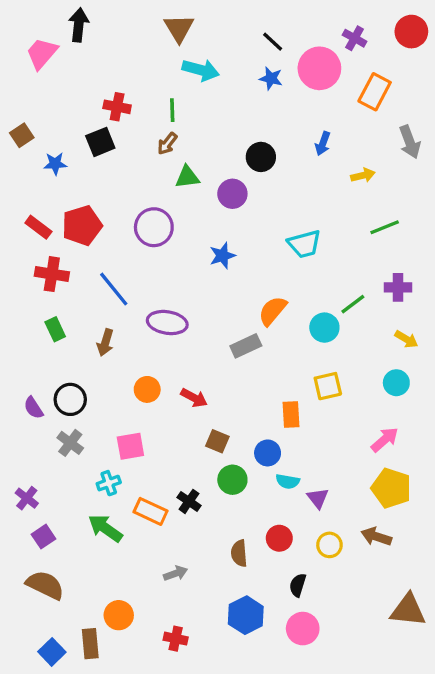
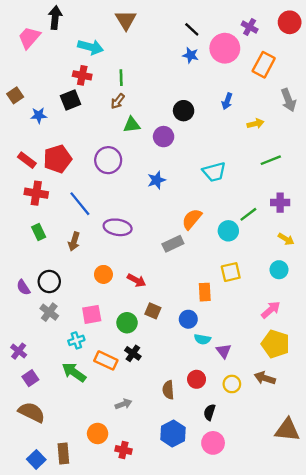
cyan arrow: (201, 70) -> (90, 47), moved
green circle: (232, 480) -> (127, 323), moved
orange circle: (119, 615) -> (98, 433), moved

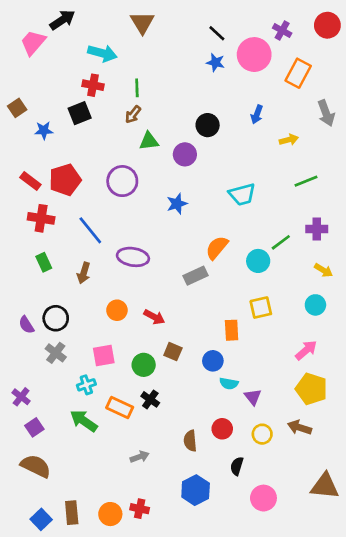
black arrow: (55, 18) -> (62, 20), turned 50
orange circle: (98, 433) -> (110, 514), moved
pink circle: (213, 443) -> (263, 498), moved

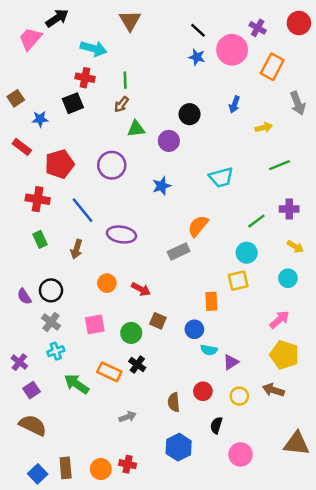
red rectangle: (30, 181) -> (22, 147), moved
cyan circle: (258, 261) -> (247, 253), moved
cyan cross: (86, 385) -> (56, 351), moved
purple triangle: (253, 397) -> (231, 362), turned 35

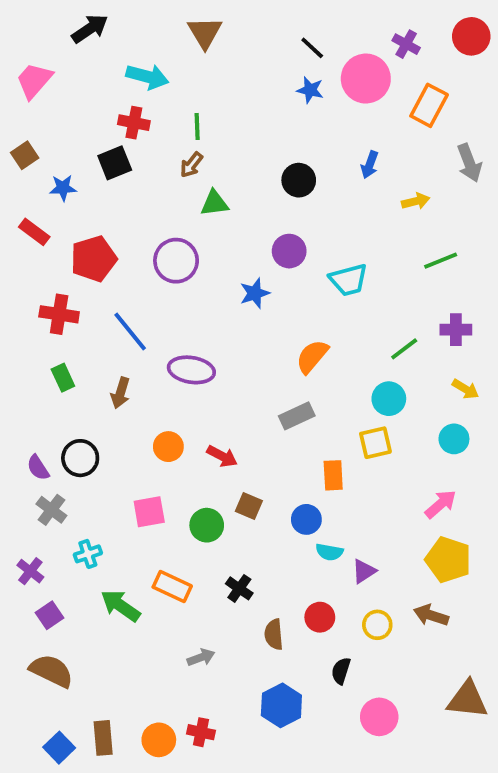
pink trapezoid: (30, 39) -> (34, 80), moved
purple circle: (169, 141) -> (289, 251), moved
gray rectangle: (179, 251) -> (297, 416), moved
gray cross: (51, 322) -> (51, 510), moved
black cross: (137, 365) -> (239, 588), moved

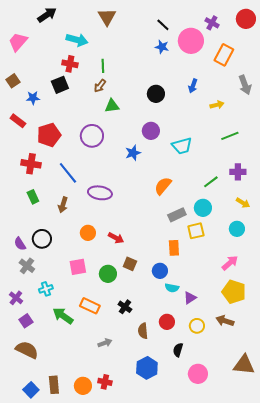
gray rectangle: (297, 416) -> (177, 215), moved

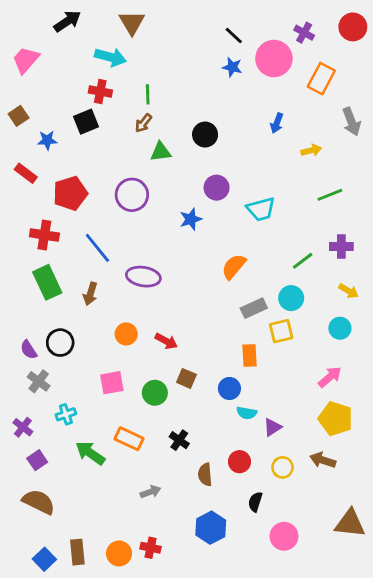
brown triangle: (107, 17) -> (132, 23), moved
black circle: (156, 94) -> (205, 135), moved
green rectangle: (33, 197) -> (47, 282), size x1.6

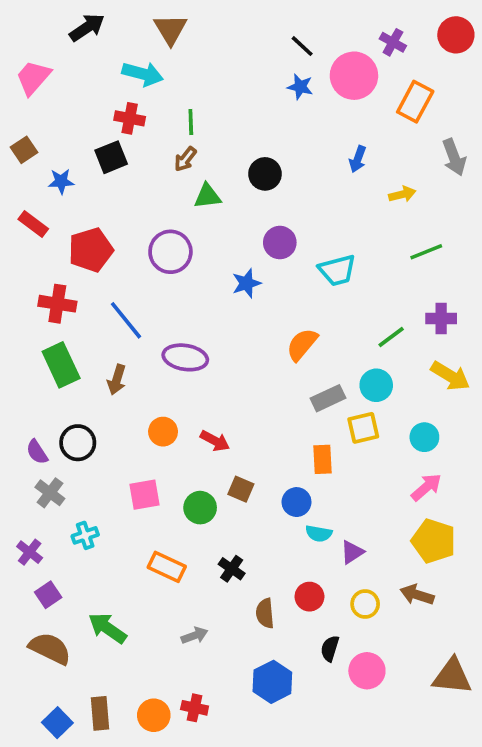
yellow arrow: (349, 291) -> (450, 376), size x1.5
cyan circle: (340, 328) -> (424, 437), moved
green arrow: (90, 453) -> (107, 628), moved
pink circle: (284, 536) -> (367, 671), moved

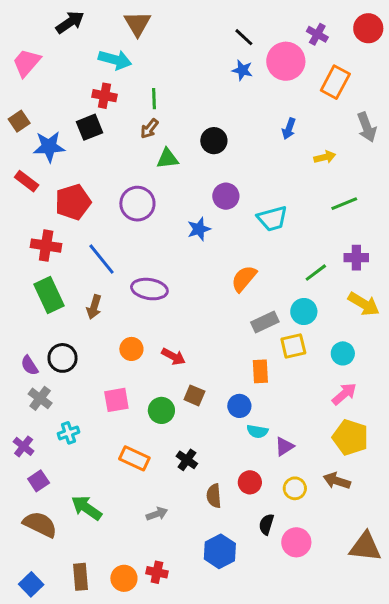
blue star: (61, 181) -> (49, 147), size x1.5
blue square: (57, 723) -> (31, 584), moved

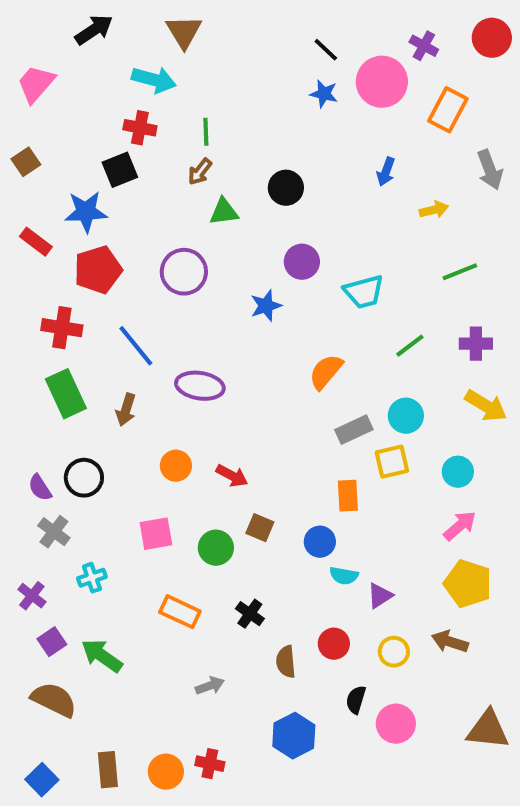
blue star: (49, 147) -> (86, 212), moved
green line: (316, 273) -> (410, 346), moved
green arrow: (86, 508) -> (102, 656), moved

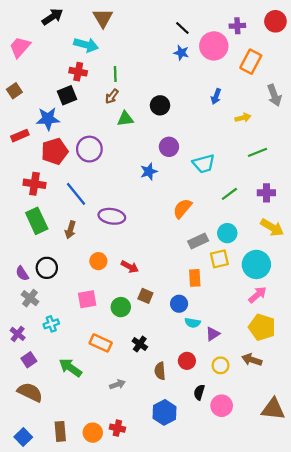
purple cross: (424, 46) -> (237, 26), turned -32
red rectangle: (36, 242) -> (20, 136), turned -60
purple circle: (184, 272) -> (89, 149), moved
cyan circle: (458, 472) -> (256, 264), size x1.6
green arrow: (102, 656) -> (70, 368), moved

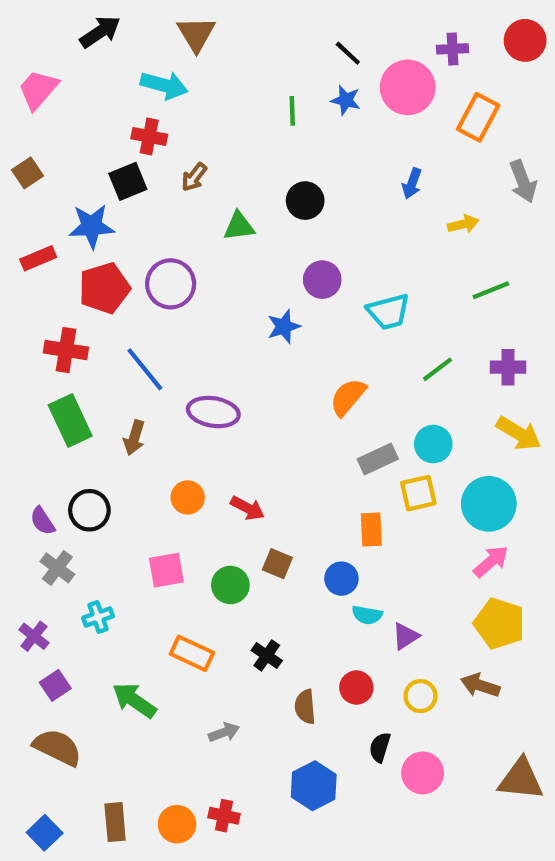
green line: (115, 74) -> (292, 111), moved
brown arrow: (112, 96) -> (194, 177), moved

